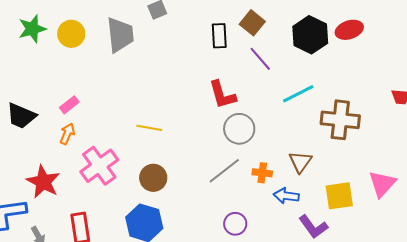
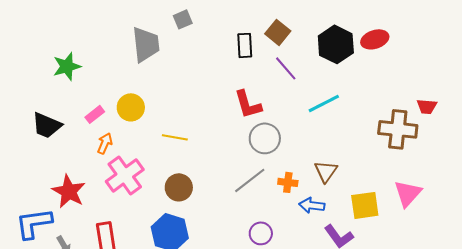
green star: (32, 29) -> (67, 66), moved
yellow circle: (71, 34) -> (131, 107), moved
brown cross: (340, 120) -> (398, 129), moved
orange arrow: (67, 134) -> (105, 143), moved

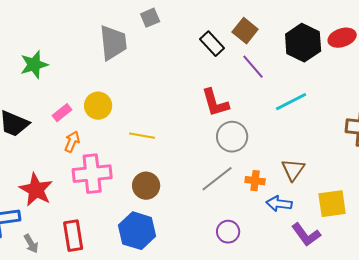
black rectangle: (245, 45) -> (212, 44), turned -40
pink cross: (125, 175) -> (92, 174), turned 30

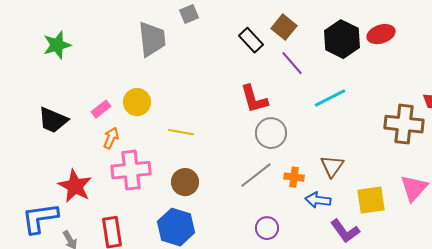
green star: (34, 65) -> (57, 45), moved

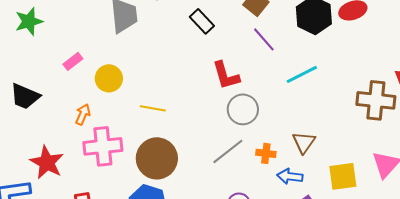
black rectangle: (251, 40) -> (202, 21), moved
pink rectangle: (101, 109) -> (73, 61), moved
brown circle: (185, 182) -> (157, 158), size x1.5

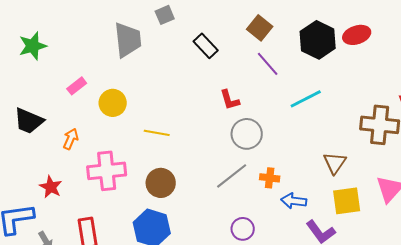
red L-shape: (226, 75) -> (230, 100), size x0.7
orange arrow: (83, 114) -> (71, 139), moved
brown triangle: (304, 142) -> (335, 163), moved
brown circle: (157, 158) -> (161, 183), size x0.7
red star: (47, 162) -> (51, 187), size x0.7

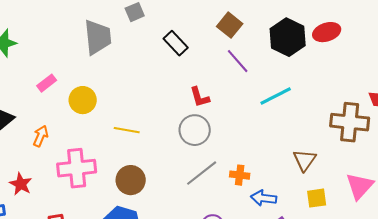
gray circle: (247, 134) -> (195, 130), moved
yellow square: (347, 201) -> (317, 198), size x0.7

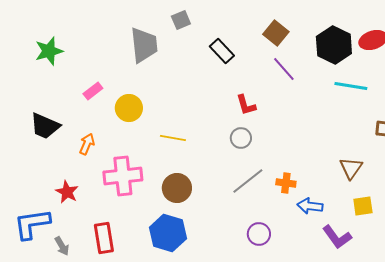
cyan line: (276, 96) -> (351, 86), moved, turned 36
gray circle: (195, 130) -> (241, 138), size x0.7

